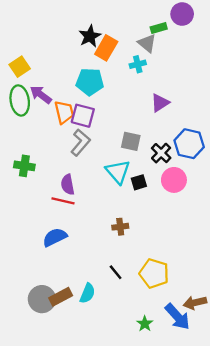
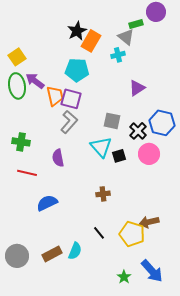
red line: (63, 201) -> (27, 173), moved
gray circle: (42, 299) -> (17, 256), moved
brown arrow: (195, 303) -> (149, 222), moved

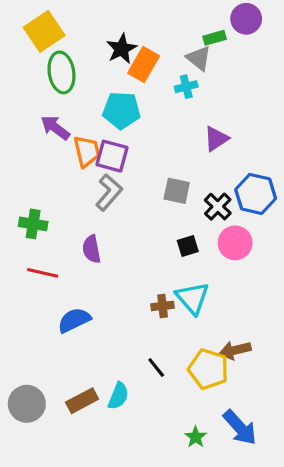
yellow square: (17, 57) -> (44, 31), moved, size x1.4
green ellipse: (17, 86) -> (62, 72), moved
cyan triangle: (101, 147) -> (192, 298), moved

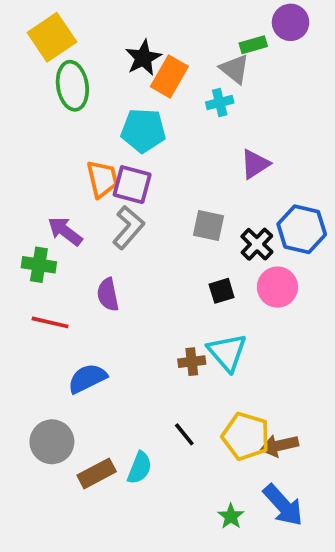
purple arrow: (55, 128) -> (65, 231), moved
brown arrow: (235, 350) -> (279, 446), moved
gray circle: (27, 404) -> (52, 442), moved

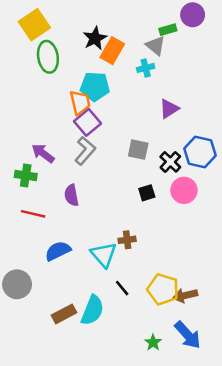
orange trapezoid: (102, 179) -> (80, 103), moved
purple square: (132, 185) -> (88, 122), turned 35
cyan triangle: (227, 352) -> (104, 255), moved
gray circle: (52, 442) -> (17, 284), moved
cyan semicircle: (140, 468) -> (92, 310), size x1.4

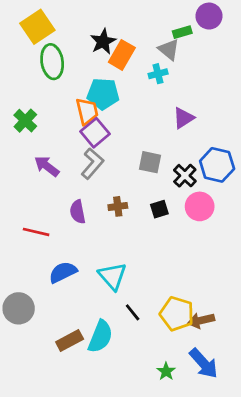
green cross: (26, 175) -> (25, 121), moved, turned 35
brown cross: (127, 240) -> (118, 206), moved

